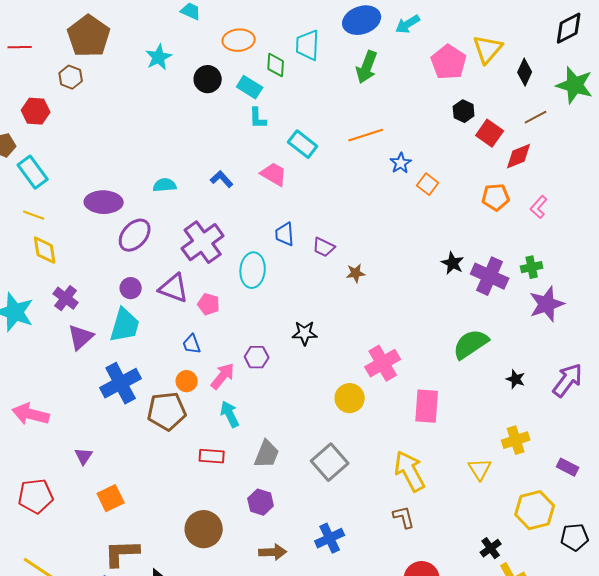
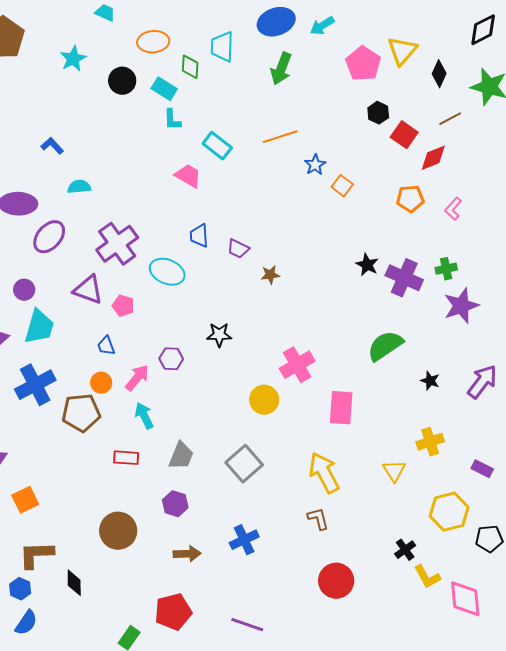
blue L-shape: (222, 179) -> (52, 146), moved
cyan ellipse: (253, 270) -> (167, 272), turned -72
purple circle: (131, 288) -> (24, 290), moved

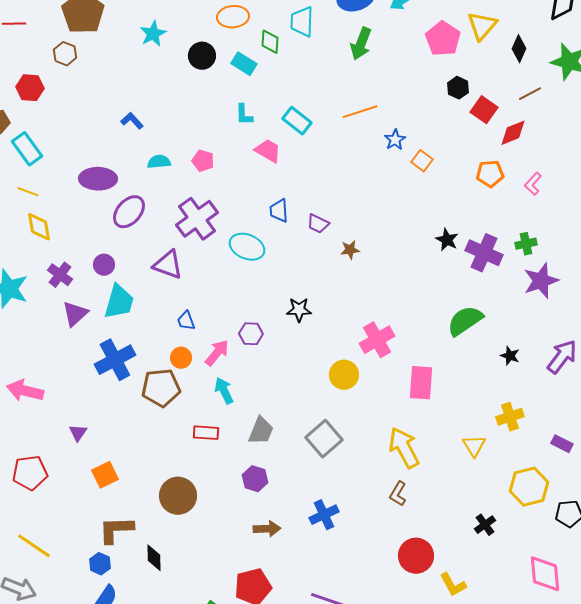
cyan L-shape: (172, 120) -> (244, 115), moved
pink pentagon: (123, 306) -> (203, 161), moved
brown L-shape: (318, 519) -> (398, 494), turned -135
brown circle: (118, 531) -> (178, 496), moved
yellow L-shape: (427, 577) -> (453, 585), moved

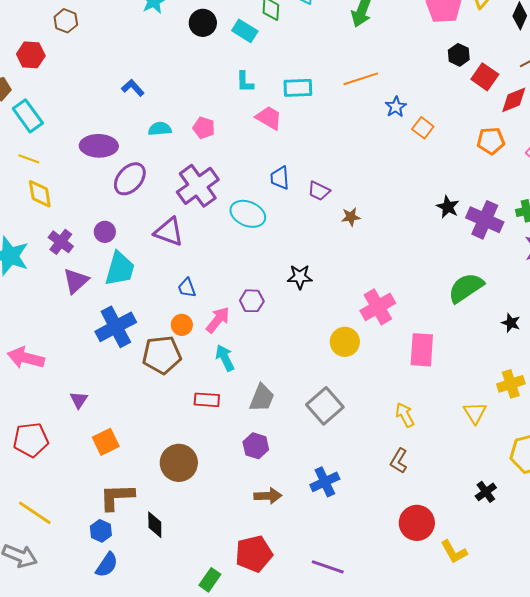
cyan rectangle: (297, 121) -> (298, 88), turned -40
yellow arrow: (404, 448) -> (405, 415), size x0.6

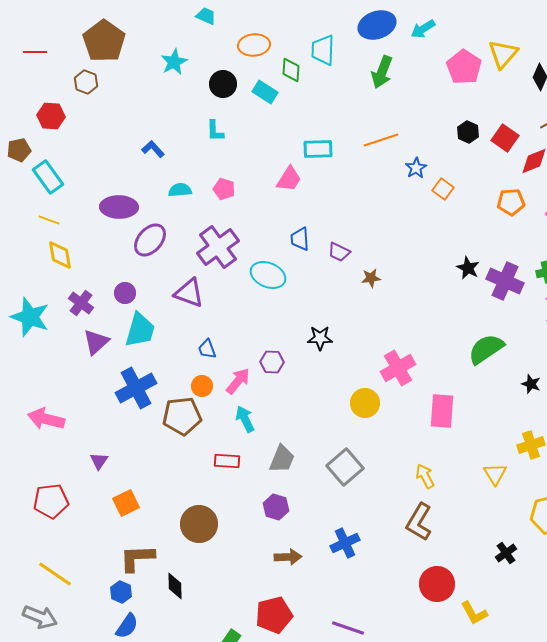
black hexagon: (459, 55) -> (468, 132), moved
cyan L-shape: (245, 82) -> (215, 131), moved
pink trapezoid: (269, 118) -> (289, 179), turned 92
brown L-shape: (399, 461) -> (419, 522), size x1.5

